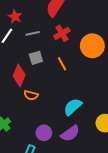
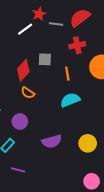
gray line: (33, 33) -> (56, 24), moved
cyan semicircle: (73, 107) -> (70, 100), moved
purple circle: (44, 133) -> (20, 122), moved

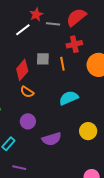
orange line: (67, 74) -> (62, 64), moved
purple circle: (20, 122) -> (28, 121), moved
yellow circle: (88, 143) -> (88, 131), moved

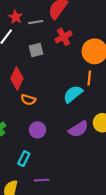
gray square: (43, 59) -> (36, 50), moved
orange line: (62, 64) -> (89, 78), moved, turned 32
purple semicircle: (52, 139) -> (78, 129), moved

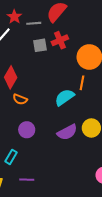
gray square: (36, 50) -> (40, 45), moved

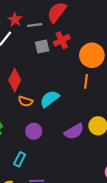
cyan semicircle: (65, 97) -> (50, 99), moved

